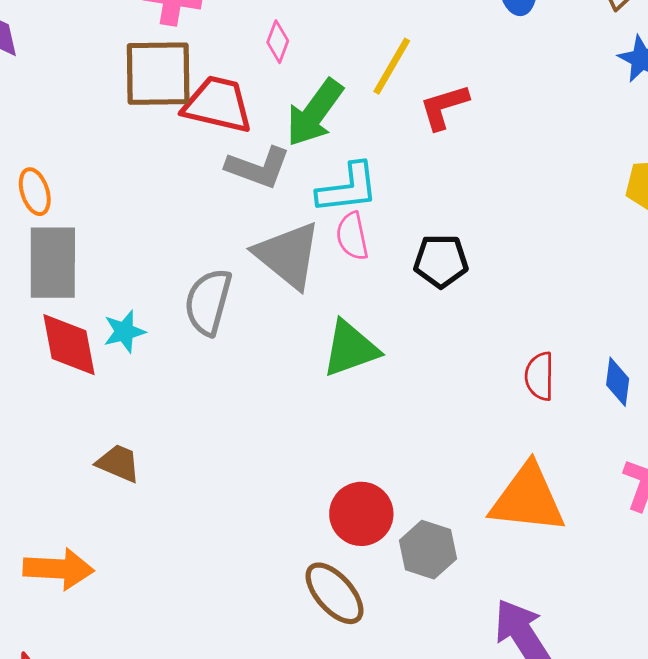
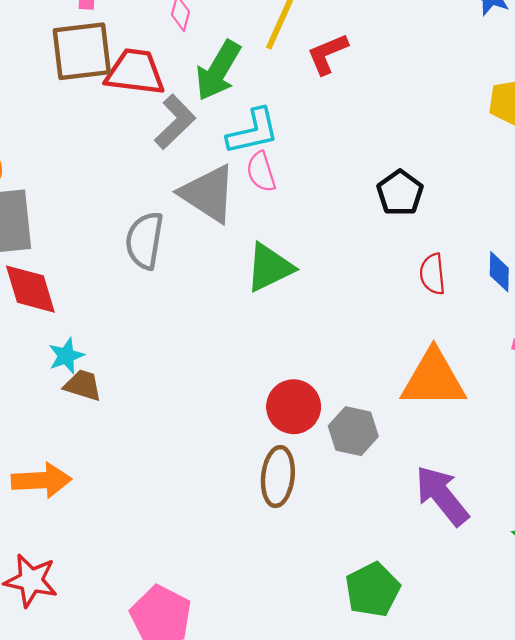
gray L-shape: (258, 167) -> (175, 122), turned -58
black pentagon: (441, 261) -> (400, 193), moved, turned -30
cyan star: (124, 332) -> (66, 356), moved
brown ellipse: (334, 593) -> (278, 477), turned 54

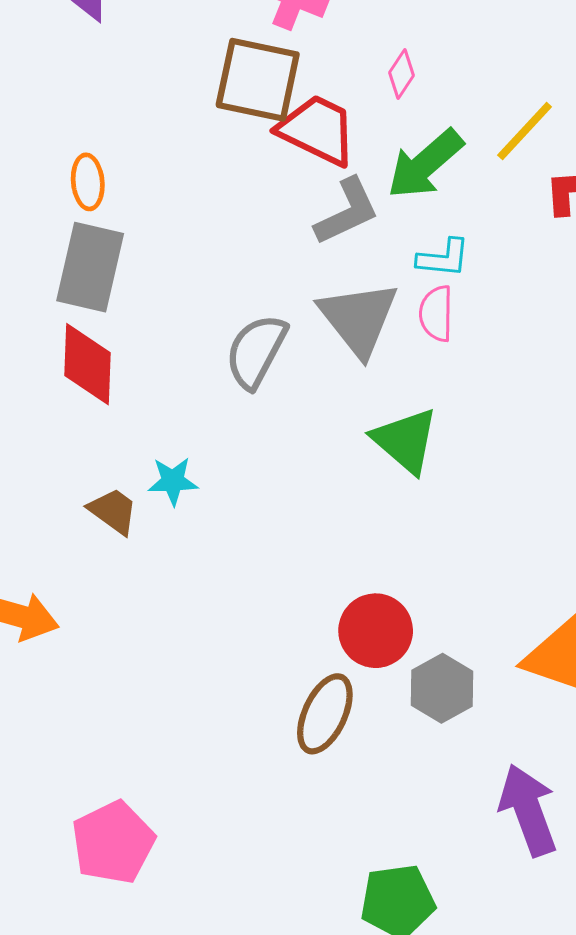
cyan L-shape: (253, 132) -> (443, 258), size x0.7
green triangle: (269, 267) -> (405, 441), turned 48
cyan star: (66, 356) -> (173, 481), moved

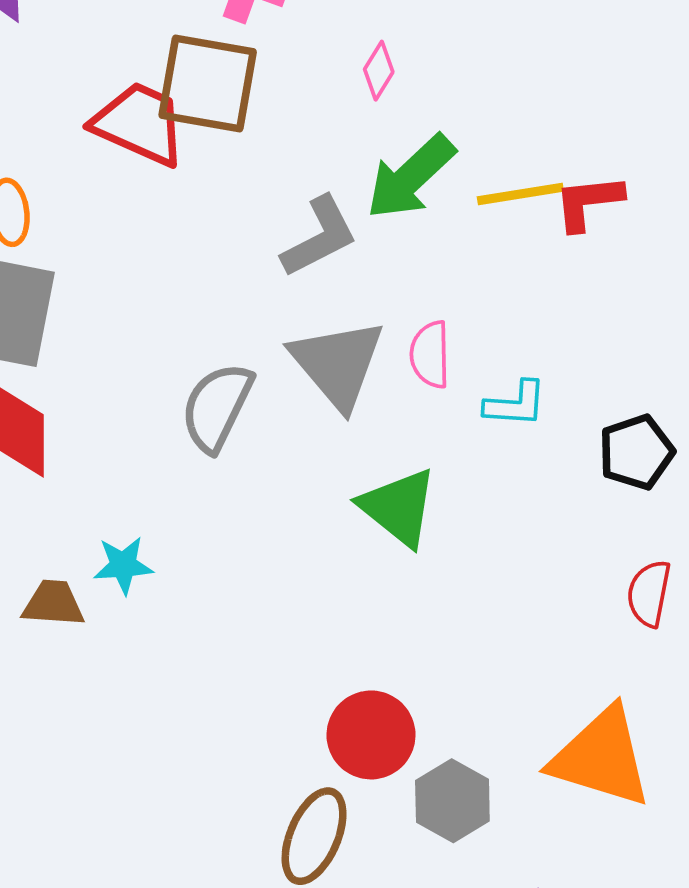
red trapezoid: (317, 130) -> (139, 124), moved
yellow line: (525, 131) -> (520, 194), moved, turned 40
cyan L-shape: (443, 258) -> (515, 404), moved
brown trapezoid: (113, 511) -> (53, 603), turned -30

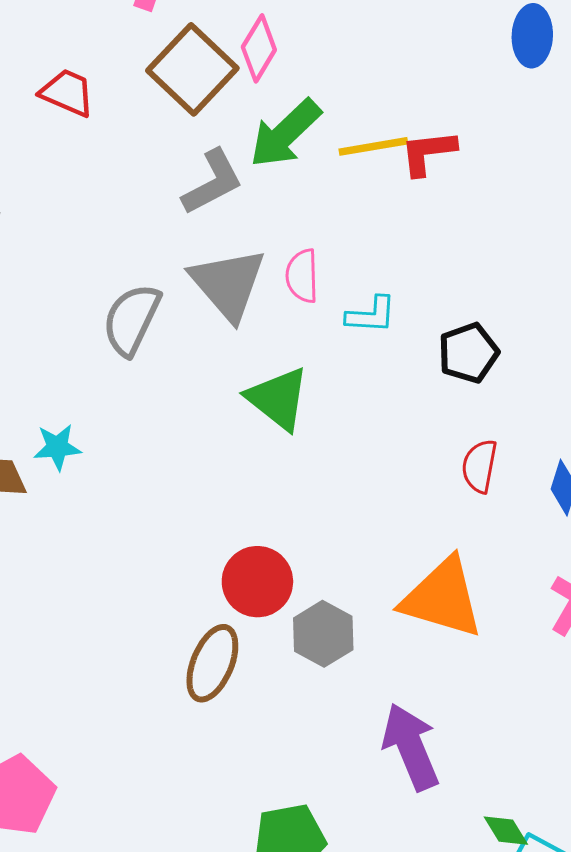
pink diamond: (379, 71) -> (259, 48), size x1.4
brown square: (208, 84) -> (192, 69), moved, turned 34
red trapezoid: (139, 124) -> (67, 93), size x0.7

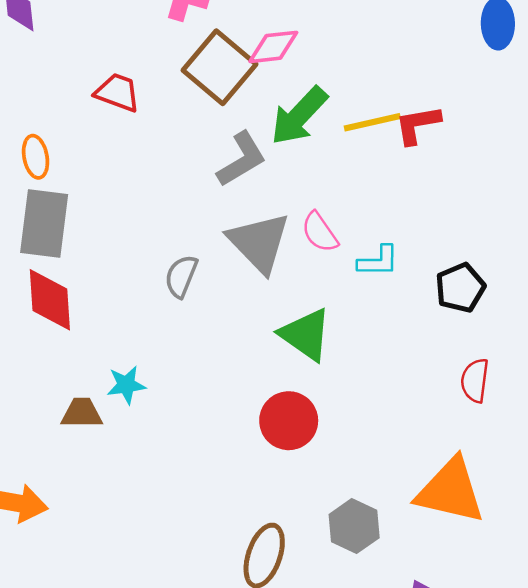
pink diamond: (259, 48) -> (273, 47), turned 56
pink semicircle: (302, 276) -> (320, 232), turned -30
gray semicircle: (131, 319) -> (181, 276), size x0.7
red circle: (257, 582) -> (289, 421), moved

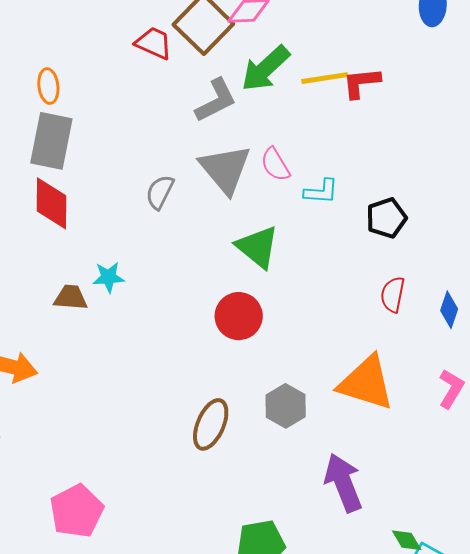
red trapezoid: (118, 92) -> (154, 43), moved

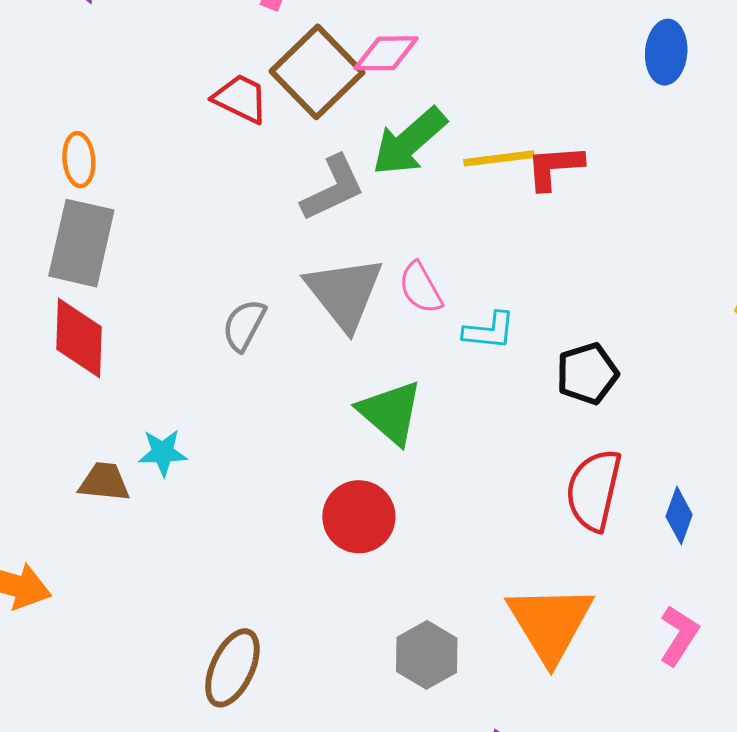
red semicircle: (393, 294) -> (594, 490), size x1.5
orange triangle: (366, 383) -> (550, 623), turned 40
brown ellipse: (211, 424) -> (232, 668), moved

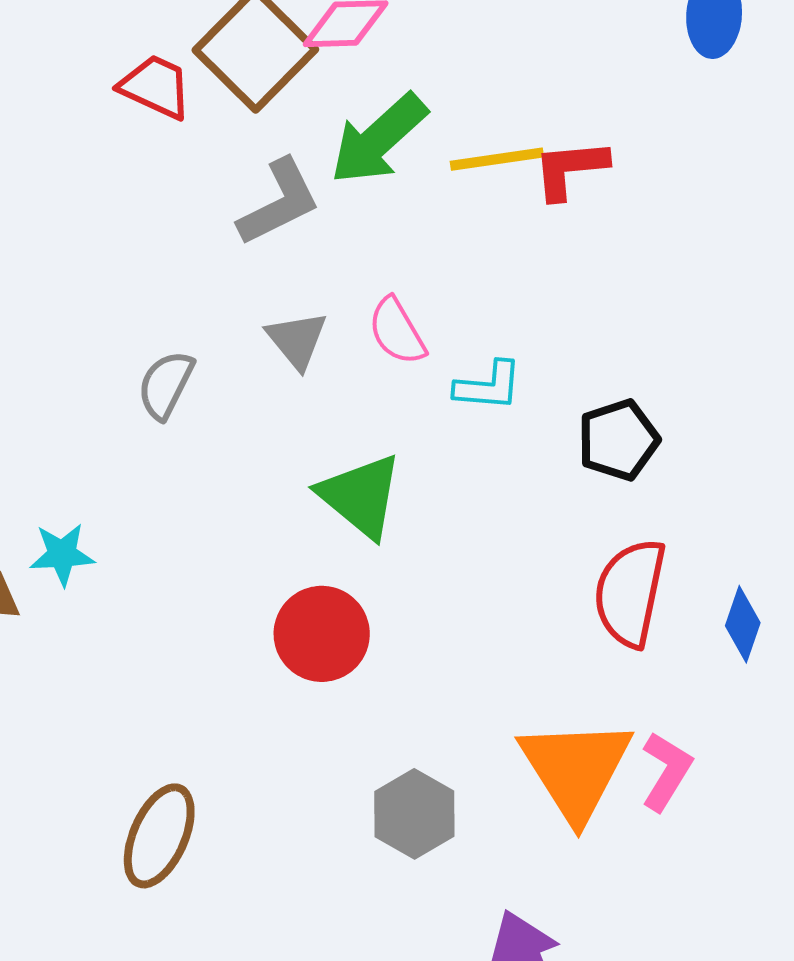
gray triangle: (344, 293) -> (297, 340), size x0.6
pink L-shape: (679, 635) -> (666, 771), moved

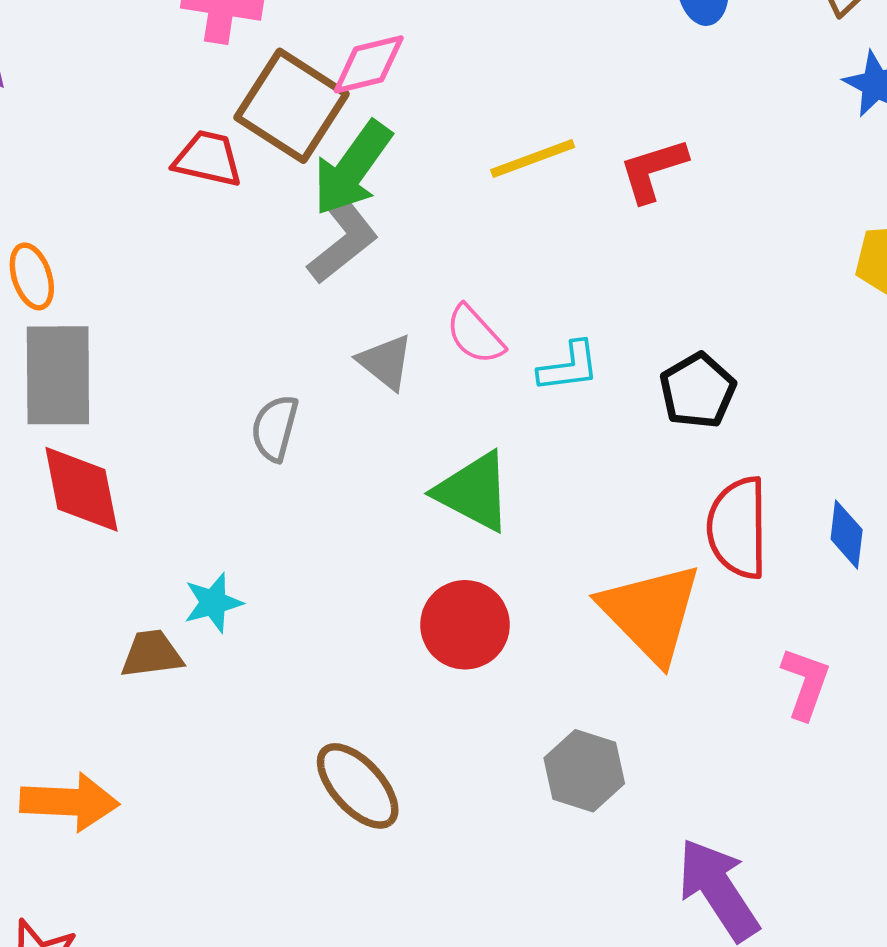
green arrow: (378, 139) -> (352, 168), moved
red L-shape: (570, 169) -> (653, 170), moved
orange triangle: (576, 769) -> (651, 613), moved
brown ellipse: (159, 836) -> (358, 786), moved, turned -54

